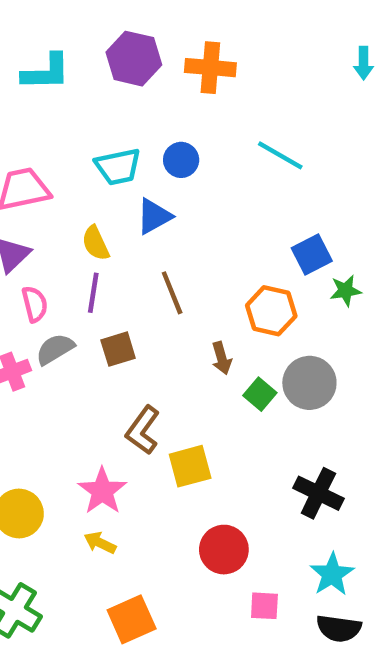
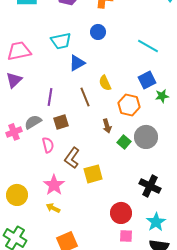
cyan line: (280, 155) -> (148, 46), moved
blue circle: (181, 160) -> (98, 32), moved
yellow semicircle: (96, 243) -> (105, 83), moved
pink semicircle: (35, 304) -> (48, 145), moved
red circle: (224, 550) -> (121, 213), moved

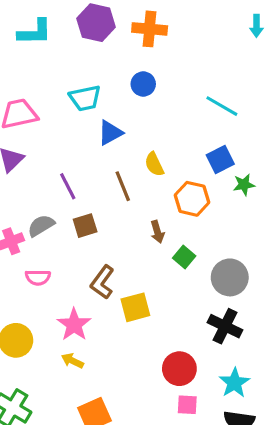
purple line: (50, 97) -> (68, 186), turned -36
gray circle: (146, 137) -> (230, 277), moved
pink semicircle: (48, 145) -> (38, 277), moved, turned 105

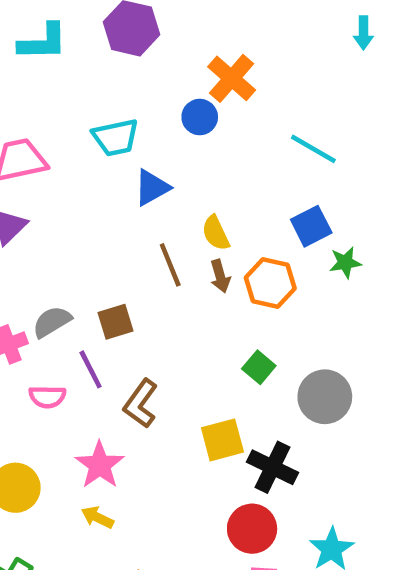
orange cross: (150, 29) -> (232, 78), moved, turned 36
purple line: (68, 186) -> (91, 369), moved
brown arrow: (157, 232) -> (220, 276), moved
yellow square: (135, 307) -> (222, 440), moved
black cross: (225, 326) -> (272, 467), moved

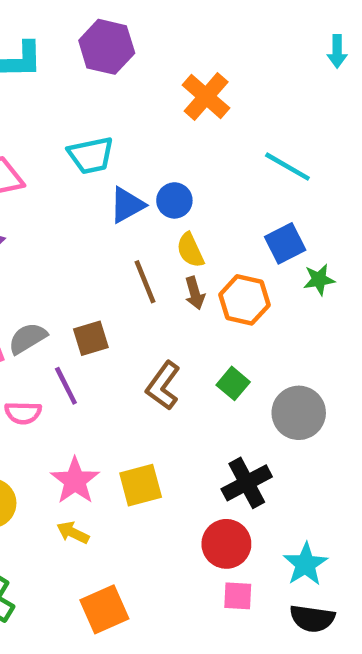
blue circle: (200, 117) -> (174, 200), moved
brown L-shape: (141, 404) -> (163, 386), moved
yellow square: (222, 440) -> (141, 485), moved
black cross: (272, 467) -> (247, 483), turned 36

